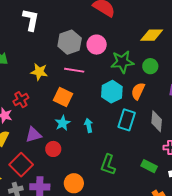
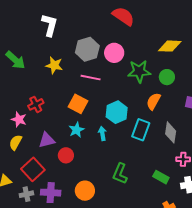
yellow star: (39, 72) -> (54, 65), moved
cyan hexagon: (112, 92) -> (117, 112), moved

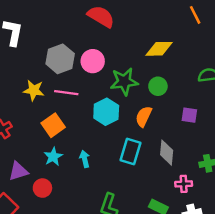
yellow star: (54, 65) -> (34, 90), moved
orange square: (78, 104) -> (53, 125), turned 30
cyan hexagon: (117, 112) -> (106, 112), moved

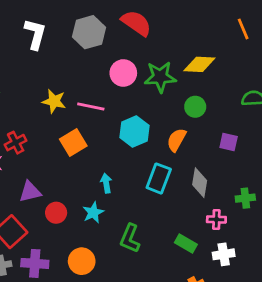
gray hexagon: (60, 59) -> (89, 32), moved
green star: (124, 82) -> (160, 77), moved
cyan star: (53, 157) -> (93, 212), moved

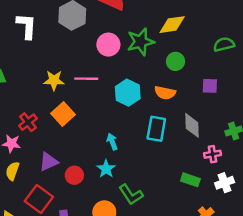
orange semicircle: (176, 140) -> (165, 93), turned -96
orange square: (73, 142) -> (63, 114), moved
green L-shape: (130, 238) -> (131, 195), moved, turned -45

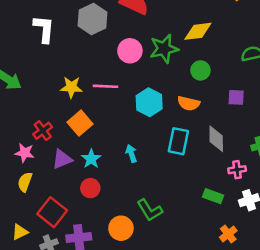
purple triangle: (49, 162) -> (62, 159), moved
cyan star: (106, 169) -> (91, 159), moved

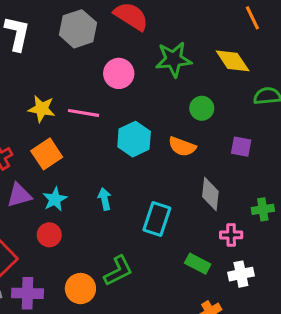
yellow diamond: (198, 31) -> (233, 61), moved, turned 56
green star: (164, 49) -> (174, 59), moved
cyan rectangle: (178, 141) -> (157, 219), moved
green L-shape: (150, 210) -> (118, 271), turned -92

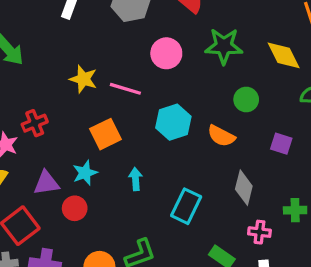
orange square: (47, 154) -> (105, 134), moved
purple triangle: (19, 195) -> (46, 183), moved

